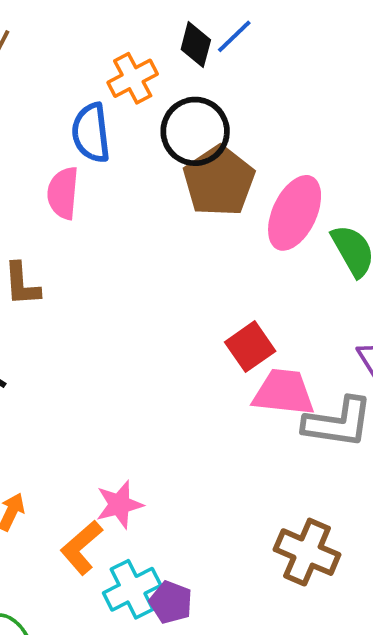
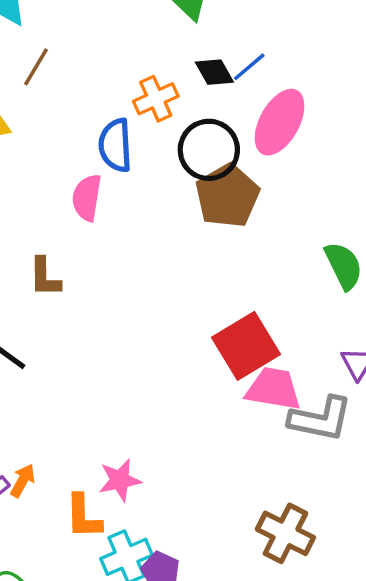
black diamond: (196, 45) -> (214, 72), turned -48
pink ellipse: (295, 213) -> (280, 122), moved
red square: (250, 347) -> (246, 346), size x1.5
orange L-shape: (81, 548) -> (83, 517), turned -54

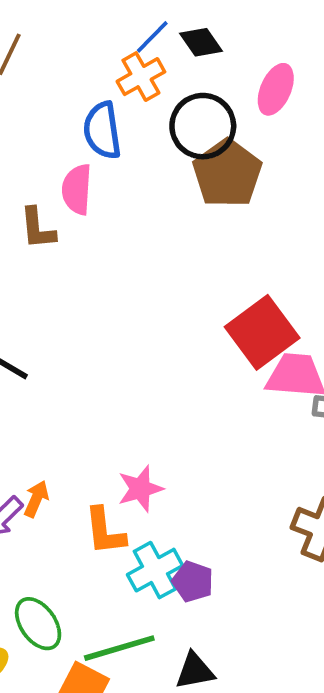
blue line: (249, 67) -> (152, 37), moved
pink ellipse: (280, 122) -> (276, 89), size x0.7
brown L-shape: (45, 277) -> (38, 228), moved

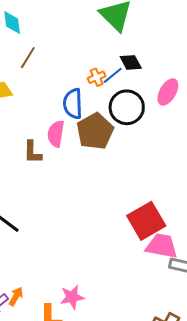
blue line: (152, 37) -> (113, 75), moved
orange cross: (141, 77) -> (97, 77), size x0.7
brown pentagon: (227, 173) -> (95, 131), moved

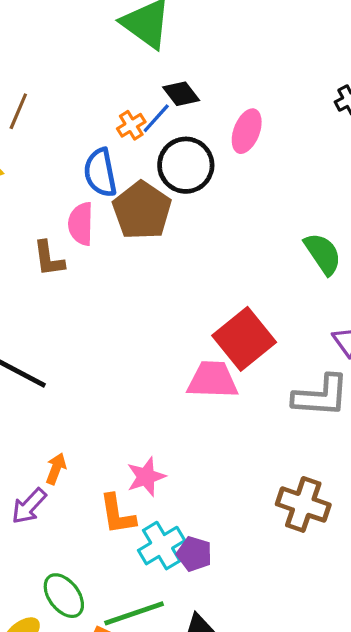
pink trapezoid: (162, 246) -> (213, 380), moved
orange arrow: (16, 296) -> (56, 469), moved

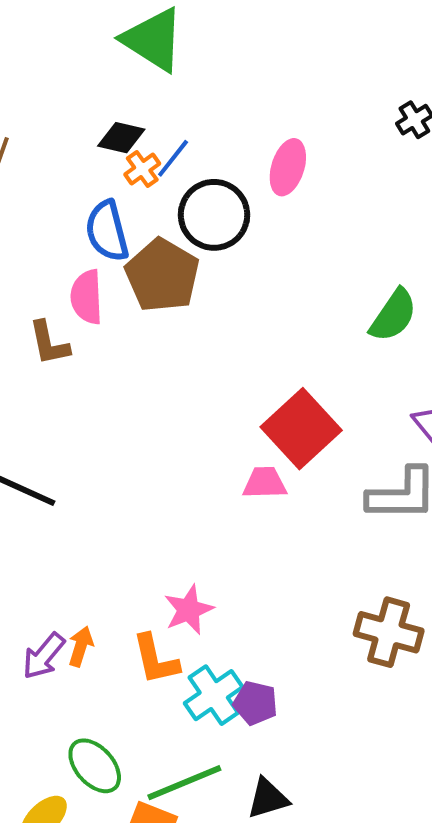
black diamond: (181, 94) -> (121, 138), moved, turned -36
green semicircle: (323, 254) -> (393, 315), turned 72
pink trapezoid: (213, 380) -> (265, 483), size x0.7
orange arrow: (56, 469) -> (81, 646), moved

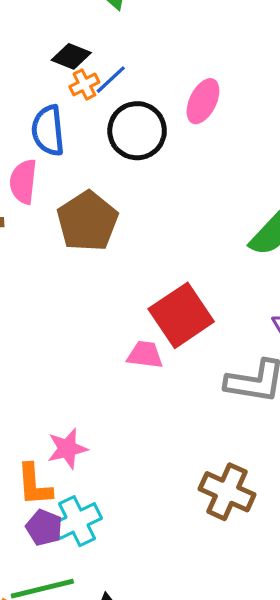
brown pentagon: (162, 275) -> (87, 221), moved
purple pentagon: (255, 703) -> (44, 528), moved

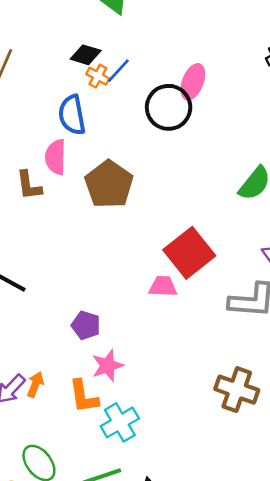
orange cross: (84, 84) -> (98, 76), turned -30
black circle: (137, 131) -> (169, 107), moved
purple pentagon: (44, 528) -> (86, 325), moved

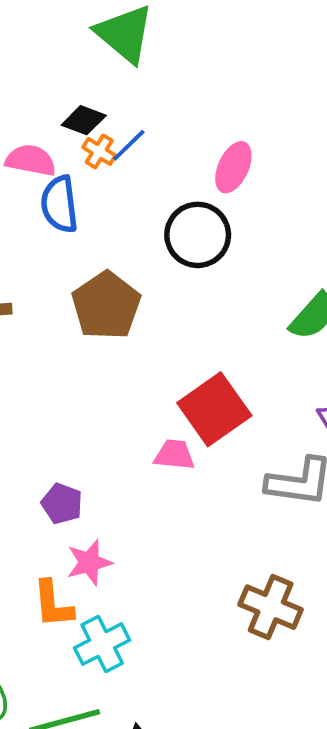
black circle: (169, 107) -> (198, 235), moved
pink semicircle: (56, 157) -> (31, 160), moved, turned 96

